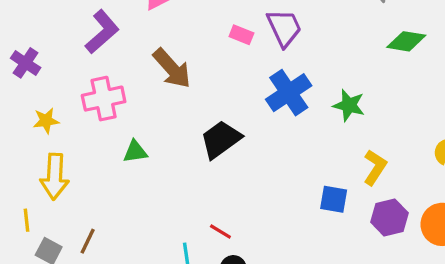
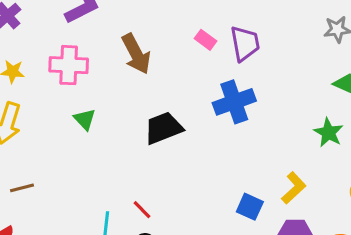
green star: (349, 105) -> (328, 133), moved
green triangle: (135, 152) -> (85, 119), turned 40
brown line: (88, 241) -> (22, 188), turned 35

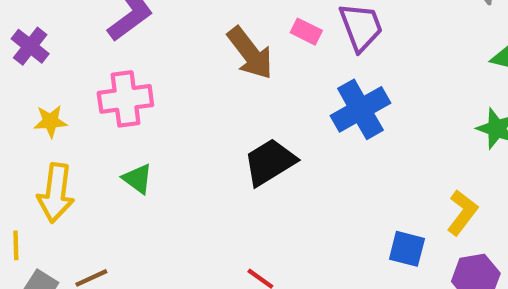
brown arrow: (136, 54) -> (250, 53), moved
green triangle: (85, 119) -> (138, 179), moved

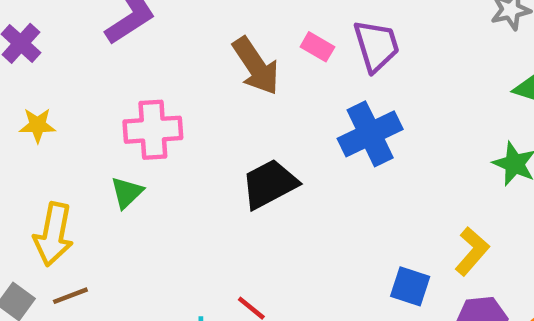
pink cross: (125, 99) -> (153, 130), moved
green triangle: (138, 179) -> (127, 193), turned 36
yellow arrow: (56, 193) -> (53, 234), moved

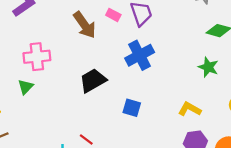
yellow L-shape: (472, 251) -> (190, 109), turned -100
blue square: (410, 286) -> (132, 108), moved

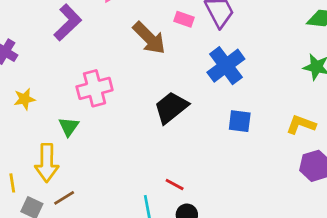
green triangle: (25, 87) -> (69, 127), moved
blue square: (132, 108) -> (240, 121), moved

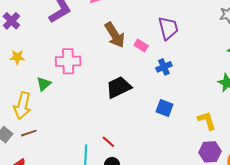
pink rectangle: (184, 19) -> (141, 46), moved
blue cross: (226, 66) -> (164, 67), size x0.6
yellow L-shape: (301, 125) -> (207, 121), turned 40

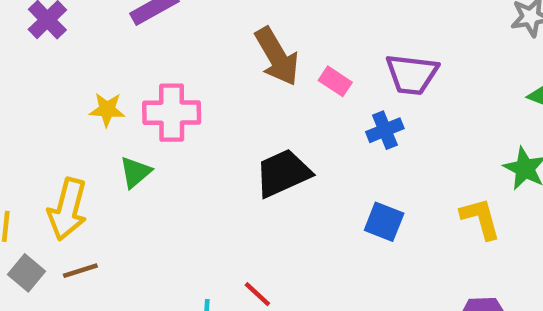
purple trapezoid: (168, 28) -> (412, 74), moved, turned 110
yellow star: (17, 57) -> (107, 110), moved
green triangle: (44, 84) -> (135, 172), moved
yellow L-shape: (207, 121) -> (480, 219), moved

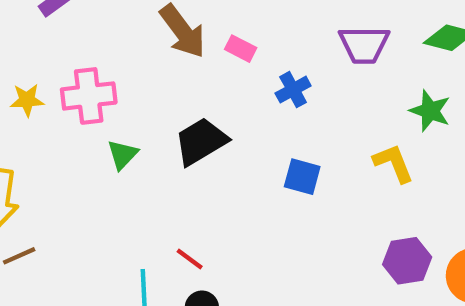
purple trapezoid: (412, 74) -> (364, 45), moved
green triangle: (135, 172) -> (122, 155), moved

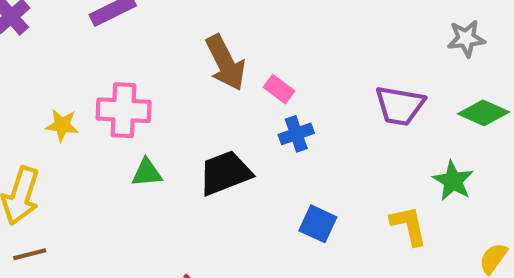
blue cross: (293, 90) -> (296, 134), moved
yellow star: (27, 100) -> (62, 125), moved
green triangle: (122, 155) -> (147, 173), turned 32

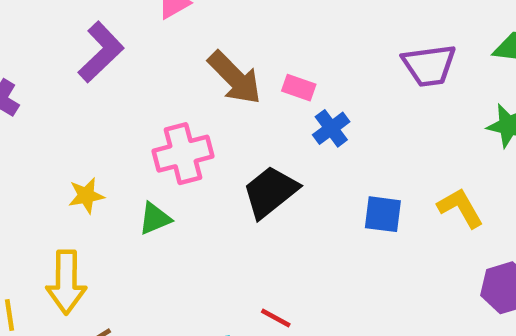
pink cross: (124, 110) -> (183, 154), moved
green triangle: (147, 173) -> (155, 219), moved
yellow L-shape: (409, 226) -> (460, 208), moved

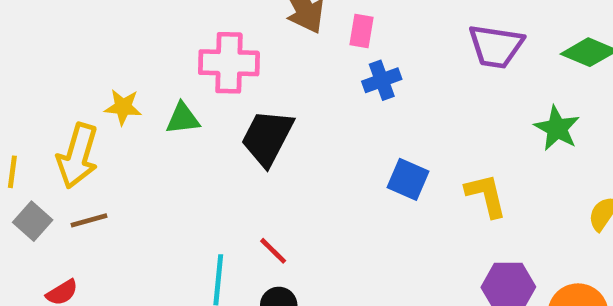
pink rectangle: (299, 88) -> (362, 31), turned 64
black trapezoid: (270, 192) -> (267, 138), moved, turned -40
yellow star: (86, 196) -> (123, 107), moved

